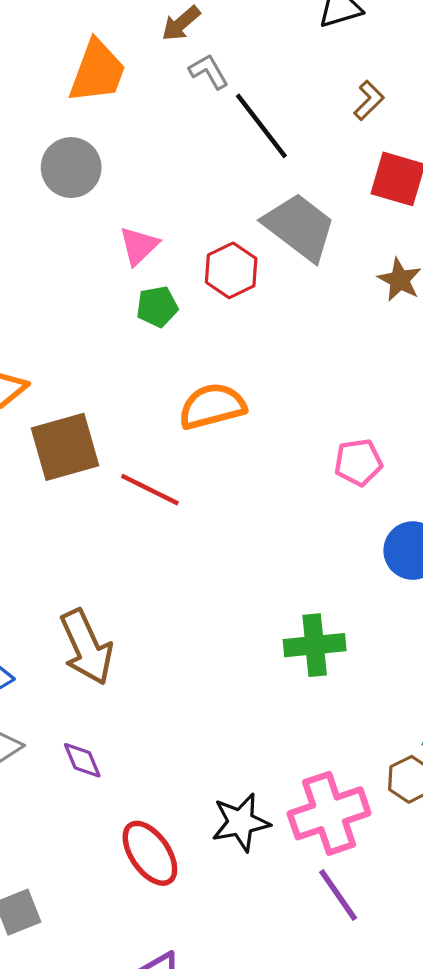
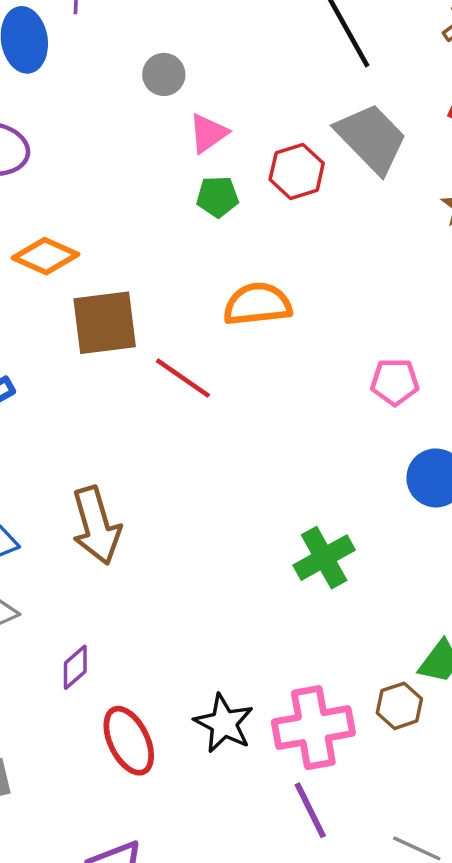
gray circle: (71, 168) -> (164, 74), moved, size x0.7
green cross: (315, 645) -> (324, 558), turned -32
purple diamond: (82, 760) -> (75, 667), moved, turned 63
black star: (241, 822) -> (224, 723), turned 30

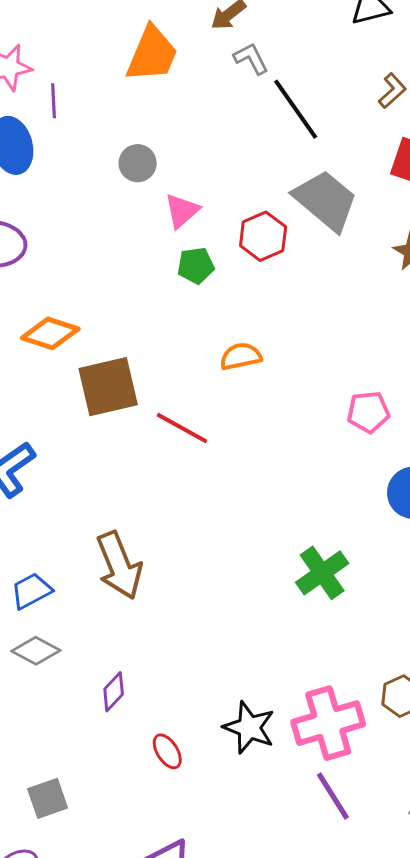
orange semicircle: (257, 304) -> (241, 356), size x0.7
red ellipse: (129, 741) -> (167, 751), size x0.6

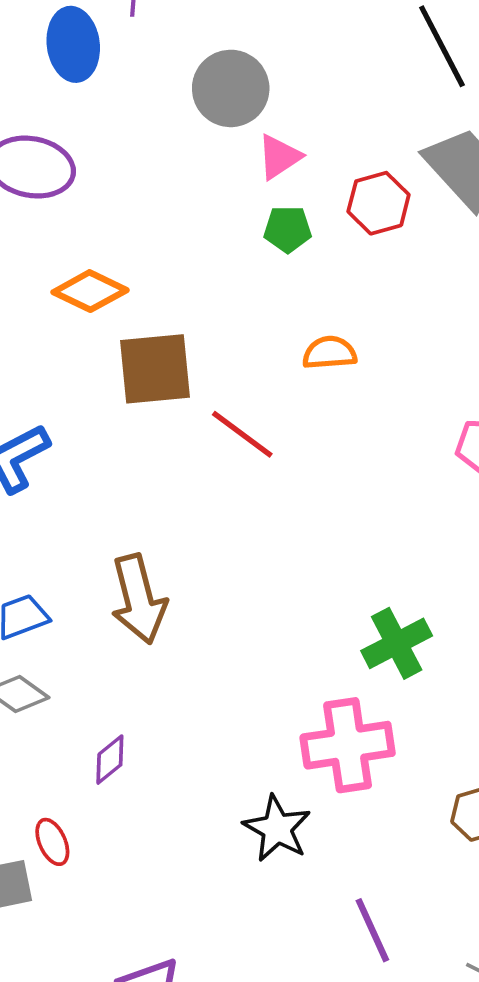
gray circle: (138, 163) -> (231, 88), size x1.6
pink cross: (328, 723) -> (348, 745), moved
red ellipse: (167, 751) -> (52, 842), moved

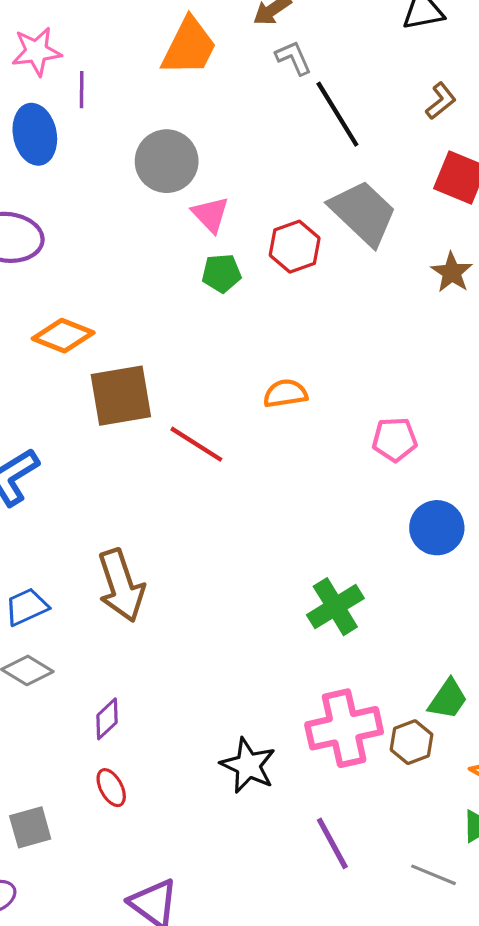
pink triangle: (279, 157) -> (210, 214), turned -36
orange semicircle: (329, 353) -> (285, 393), moved
pink cross: (348, 745) -> (344, 728), moved
red ellipse: (52, 842) -> (111, 788), moved

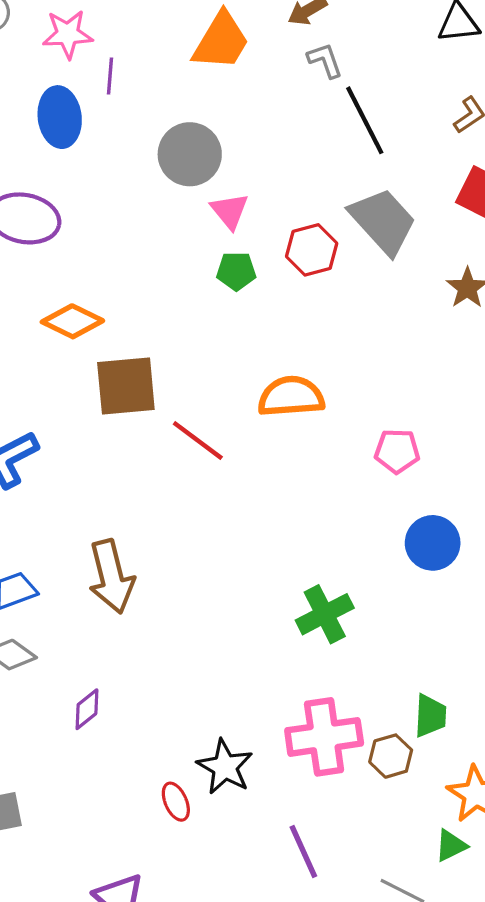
orange semicircle: (285, 393) -> (291, 397), size x1.5
green trapezoid: (448, 699) -> (430, 716), turned -36
red ellipse: (111, 788) -> (176, 802), moved

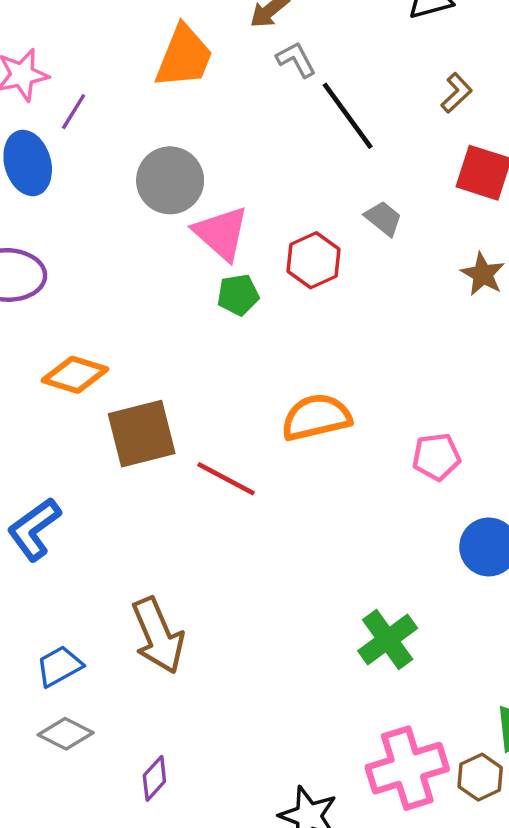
purple line: (110, 76) -> (74, 112), turned 36
pink triangle: (230, 211) -> (221, 233), size x1.4
gray trapezoid: (383, 221) -> (383, 218), size x0.5

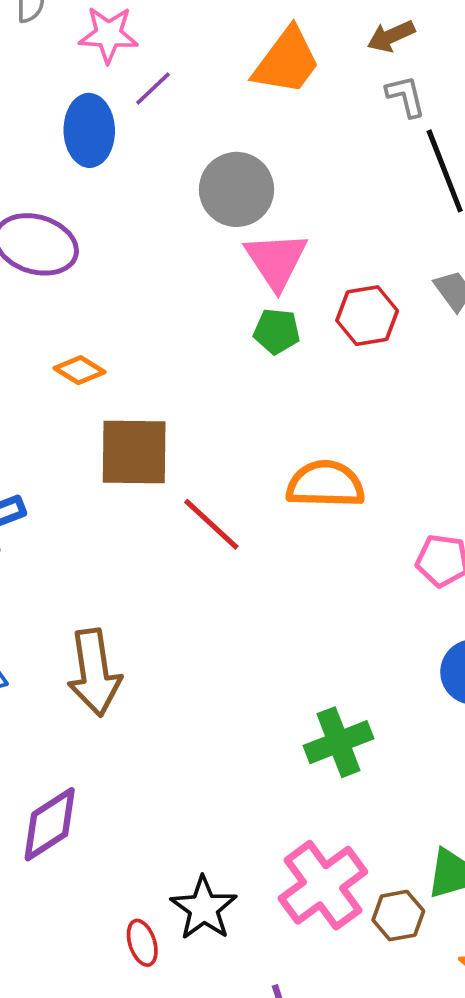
orange diamond: (75, 375) -> (80, 370), size x0.7
pink cross: (407, 768) -> (323, 885), turned -34
purple diamond: (154, 778) -> (50, 824), size x1.6

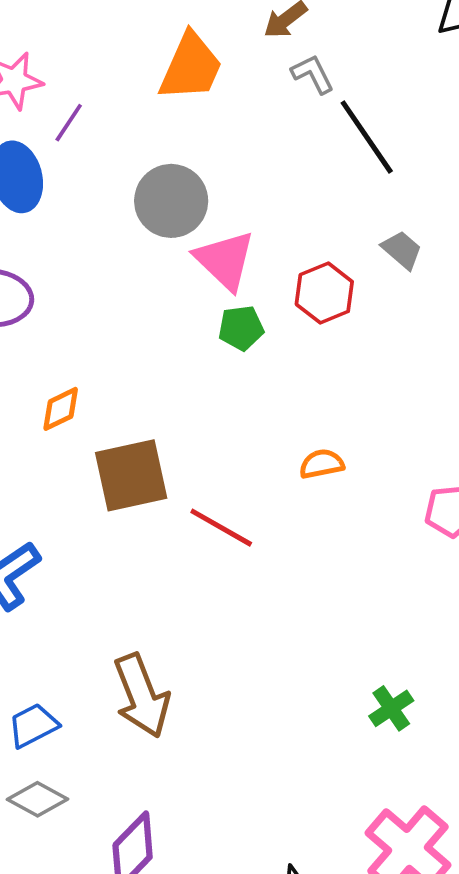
orange diamond: (80, 370) -> (61, 409), turned -45
orange semicircle: (325, 484) -> (322, 464), size x0.6
green cross: (338, 742) -> (391, 708), size x0.7

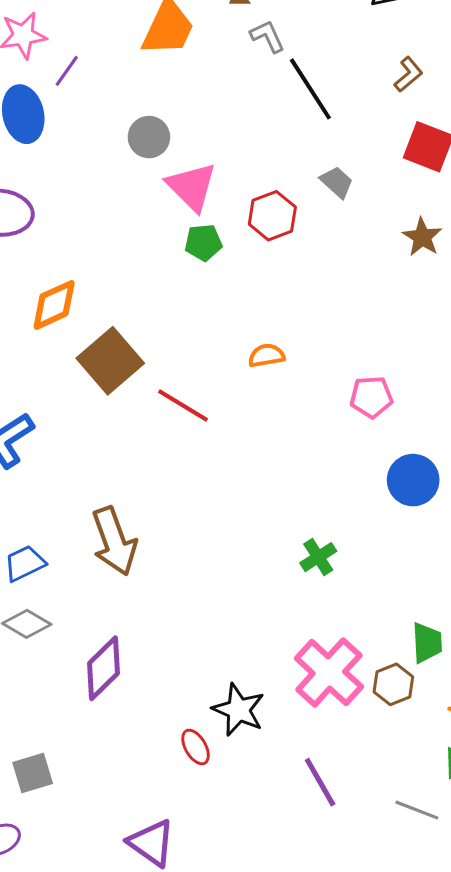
gray circle: (171, 201) -> (149, 137), size x0.7
orange diamond: (61, 409) -> (54, 305), size x1.4
brown square: (131, 475) -> (110, 361), turned -30

